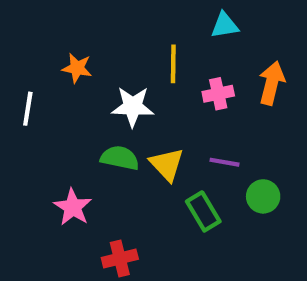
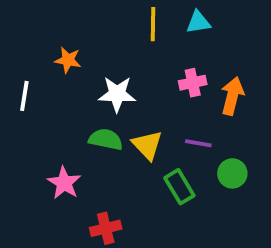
yellow line: (173, 64) -> (153, 24), moved
orange arrow: (272, 83) -> (232, 96), moved

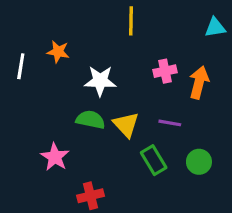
cyan triangle: (198, 22) -> (215, 27), moved
white line: (24, 96) -> (21, 66), moved
green circle: (232, 173) -> (199, 162), moved

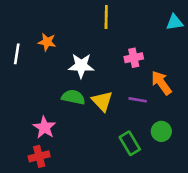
orange arrow: (199, 82) -> (161, 83), moved, turned -50
green rectangle: (154, 160) -> (130, 143), moved
red cross: (90, 196) -> (39, 156), moved

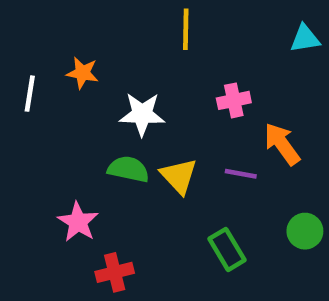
green circle: (161, 131) -> (305, 231), moved
red cross: (39, 156) -> (115, 272), moved

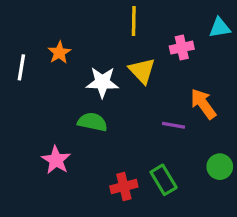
orange star: (82, 73) -> (59, 53), turned 30
pink cross: (234, 100) -> (182, 48), moved
yellow triangle: (179, 176) -> (142, 71), moved
red cross: (115, 272) -> (124, 186), moved

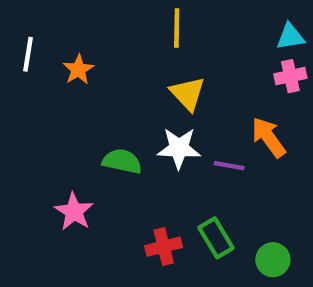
pink cross: (182, 48) -> (290, 76), moved
white line: (21, 67) -> (28, 54), moved
white star: (102, 82) -> (179, 148), moved
green circle: (220, 167) -> (273, 260), moved

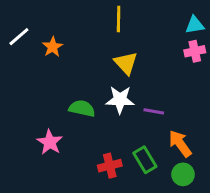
white line: (28, 54) -> (19, 37), turned 40
orange arrow: (269, 137) -> (180, 144), moved

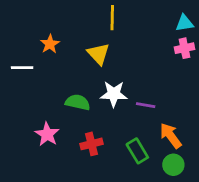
white line: (19, 37) -> (22, 68), moved, turned 40
yellow triangle: (126, 63) -> (98, 54), moved
red cross: (110, 166) -> (92, 144), moved

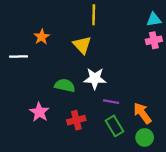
purple line: (146, 105) -> (111, 102), moved

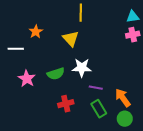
green semicircle: (65, 85) -> (56, 74), turned 150
pink star: (39, 112) -> (27, 79), moved

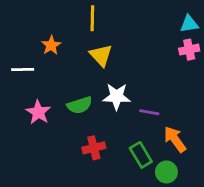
yellow line: (81, 13) -> (92, 18), moved
purple line: (96, 88) -> (149, 112), moved
green circle: (125, 119) -> (166, 172), moved

